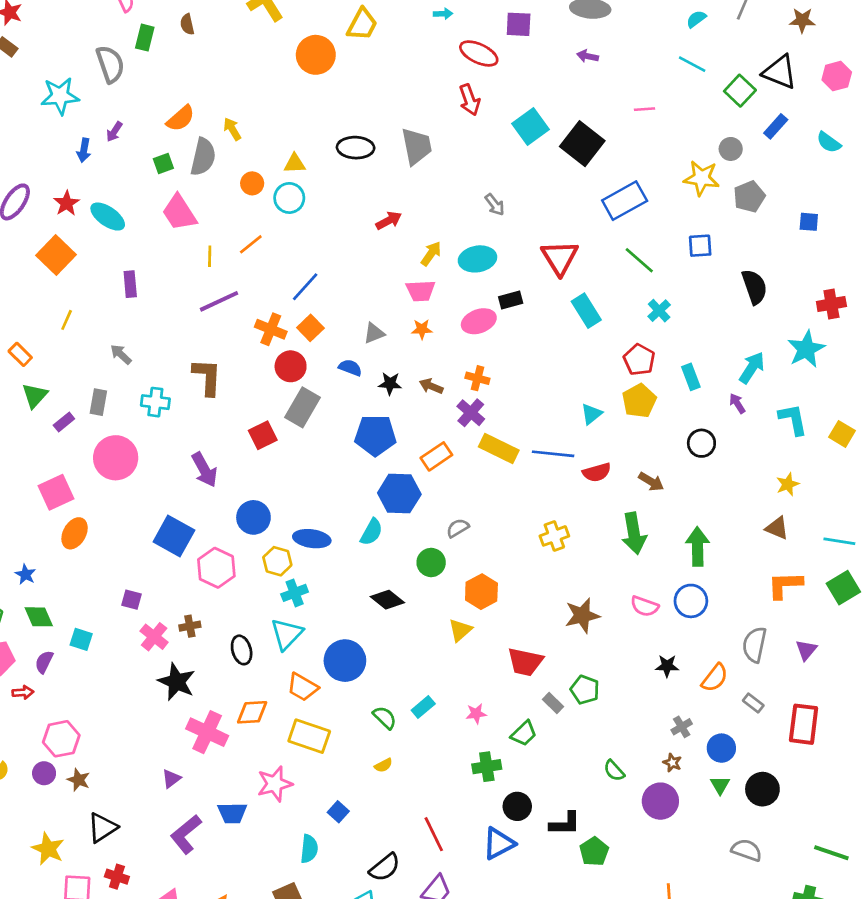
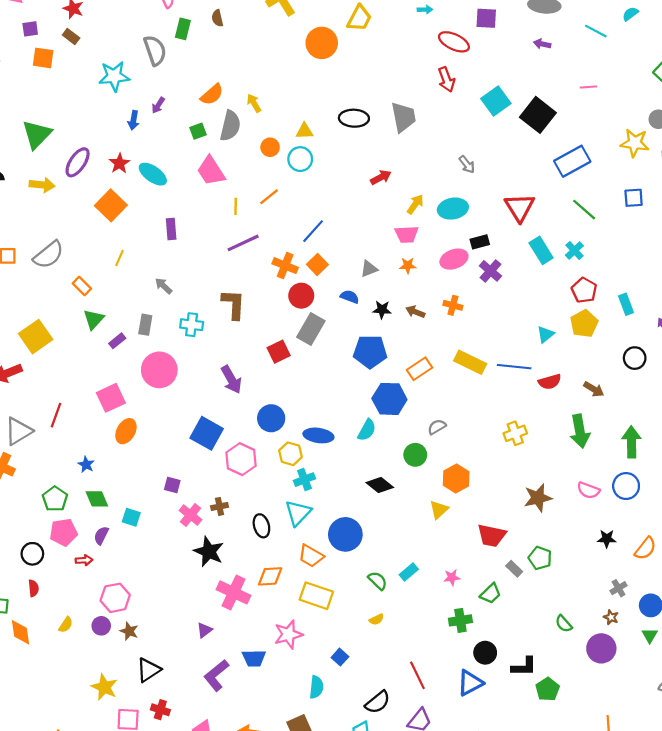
cyan line: (692, 64) -> (596, 31), moved
cyan cross: (659, 311) -> (574, 250), moved
purple cross: (471, 413) -> (491, 271), moved

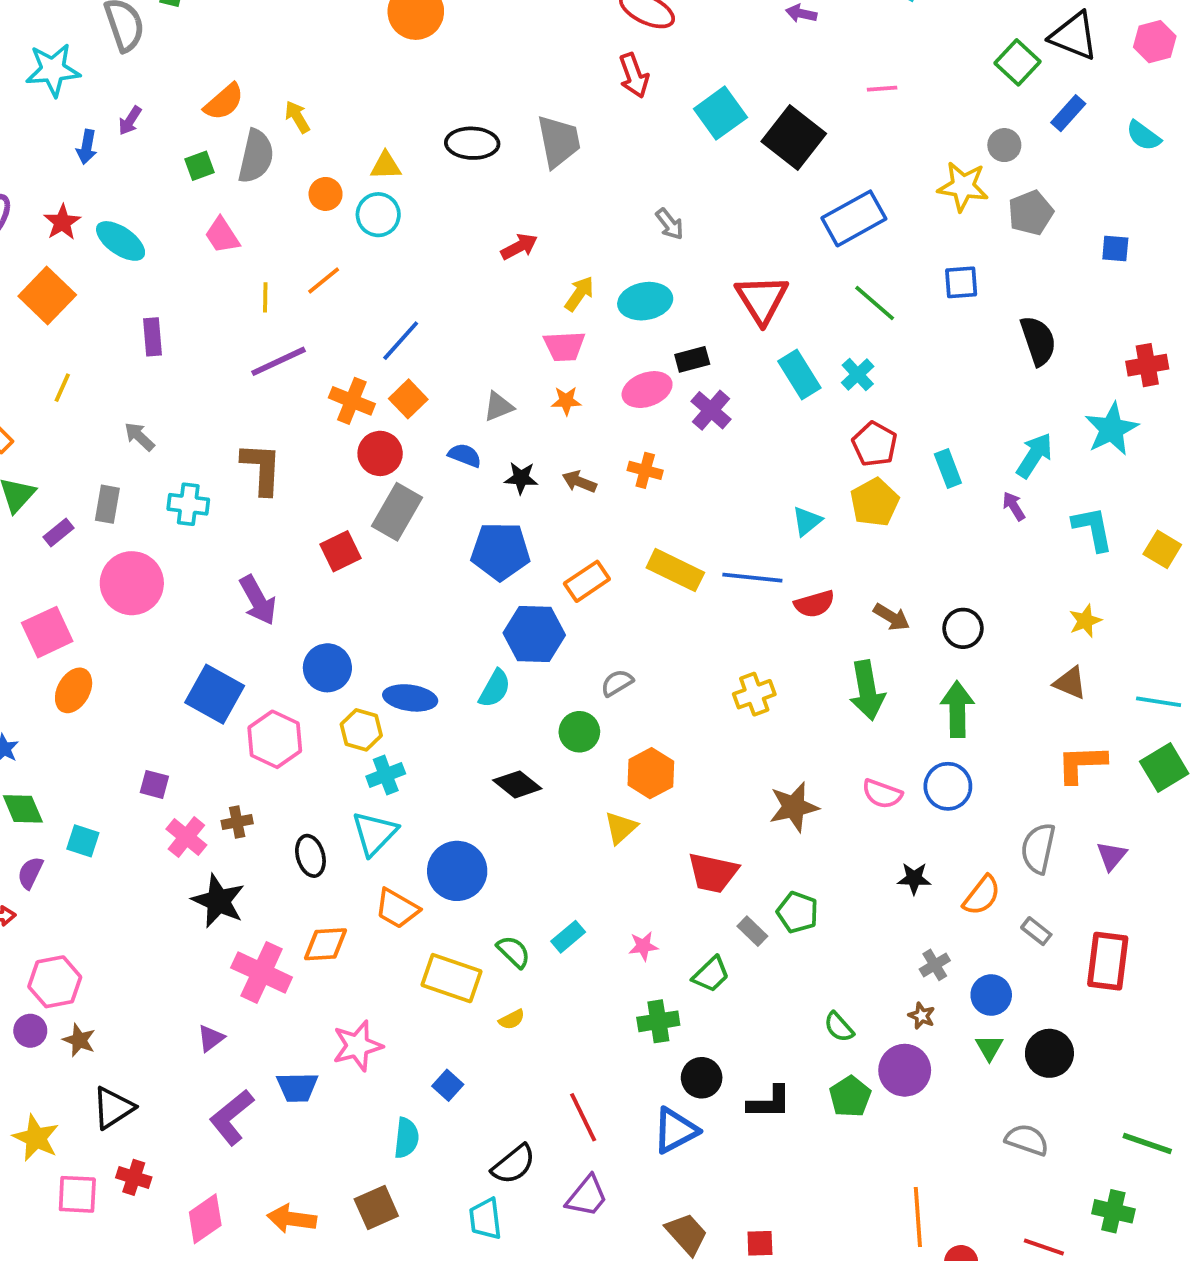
pink trapezoid: (211, 171) -> (222, 235), size x0.7
black circle: (635, 358) -> (963, 628), moved
yellow rectangle: (316, 596) -> (452, 978), moved
green pentagon: (548, 689) -> (850, 1097), moved

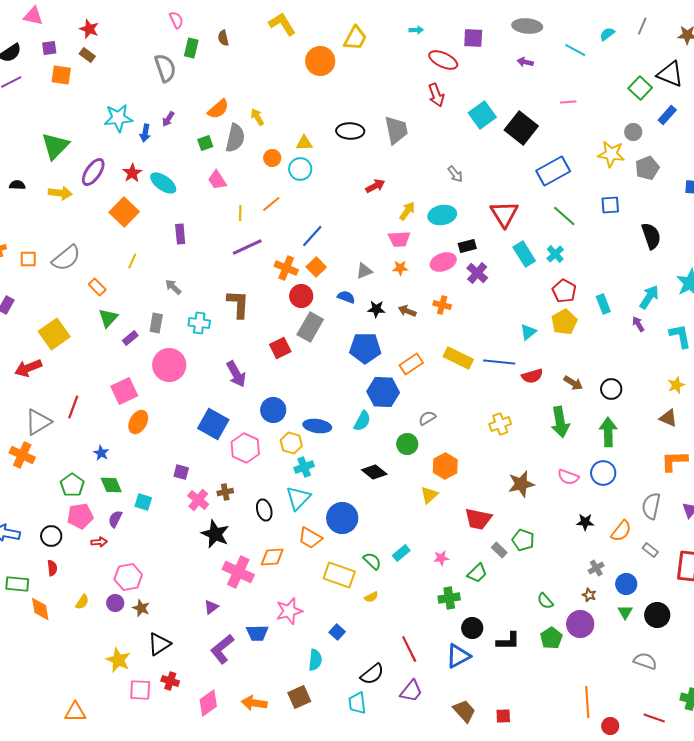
cyan star: (53, 70) -> (118, 118), moved

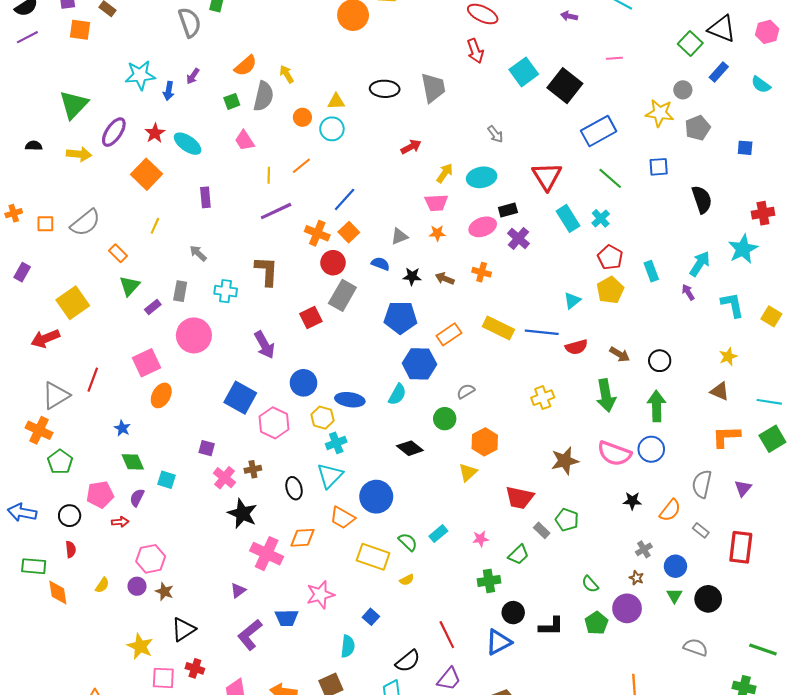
pink semicircle: (568, 477) -> (614, 453), size x1.5
green pentagon: (72, 485) -> (60, 462), moved

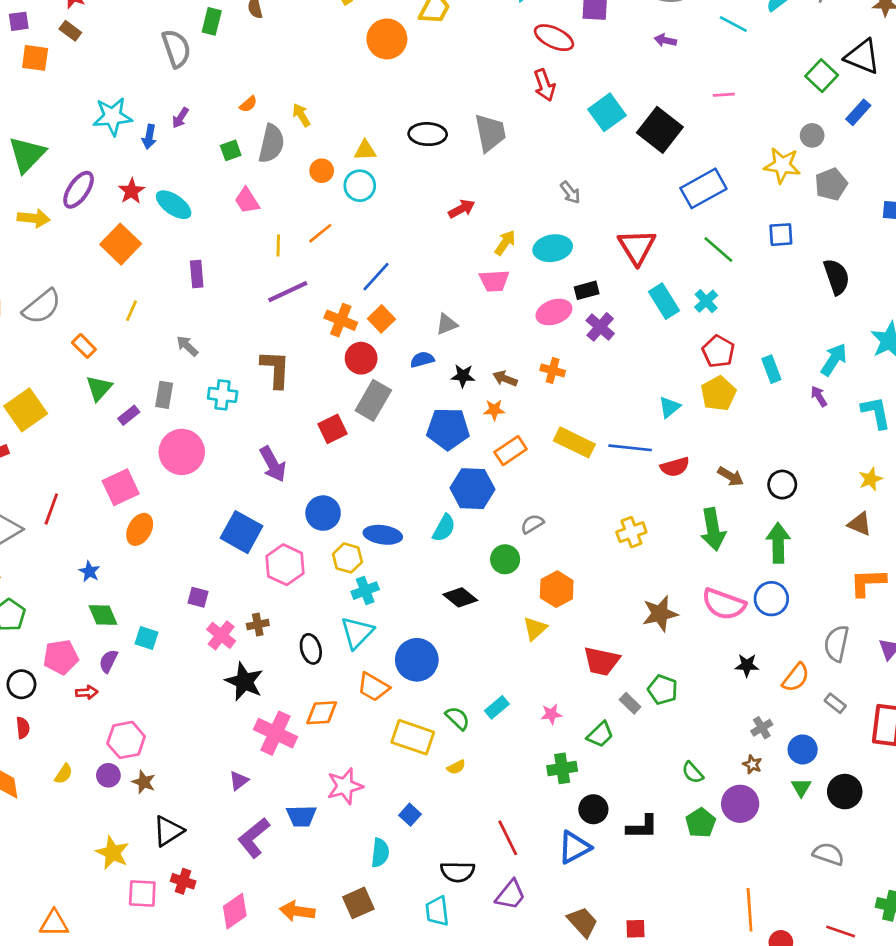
orange semicircle: (246, 66) -> (248, 104), size x0.6
orange star: (437, 233) -> (494, 410), moved
blue semicircle: (380, 264) -> (422, 360), turned -36
black semicircle: (408, 661) -> (458, 872), turned 40

